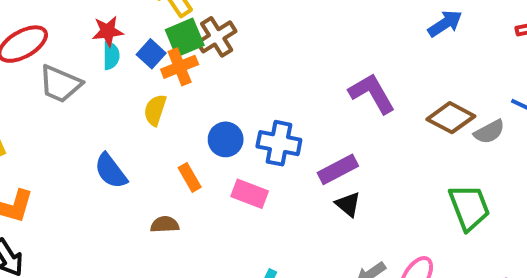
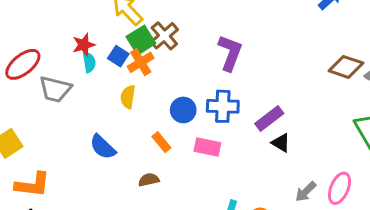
purple L-shape: (372, 93) -> (230, 53), moved, turned 60

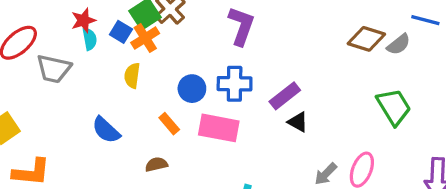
pink rectangle: (207, 147) -> (219, 128), size x1.4

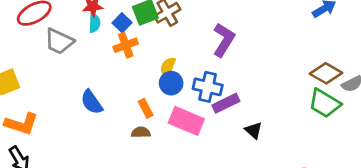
orange cross: (145, 38) -> (126, 45), moved
yellow semicircle: (132, 76) -> (168, 68), moved
purple rectangle: (285, 96) -> (226, 103), moved
green trapezoid: (394, 107) -> (325, 103), moved, turned 140
brown semicircle: (156, 164) -> (141, 132), moved

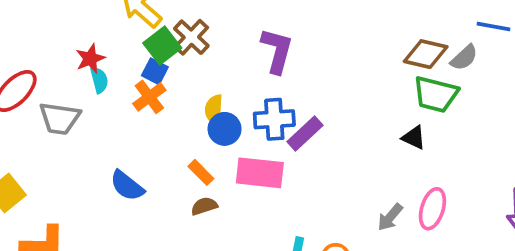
blue square: (122, 23) -> (155, 71), moved
black triangle: (254, 130) -> (414, 138), moved

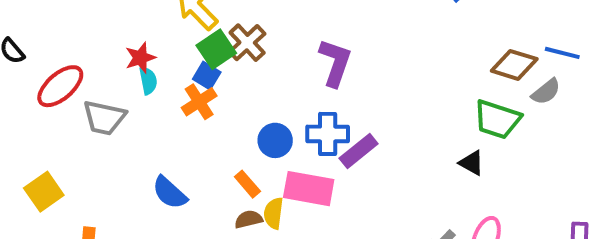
brown diamond: (426, 54) -> (514, 65), moved
gray semicircle: (464, 58) -> (546, 92), moved
yellow semicircle: (214, 110) -> (274, 213), moved

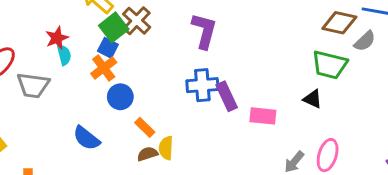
blue circle: (275, 140) -> (120, 97), moved
purple rectangle: (359, 151) -> (227, 96), turned -72
pink rectangle: (309, 189) -> (263, 116), moved, size x0.7

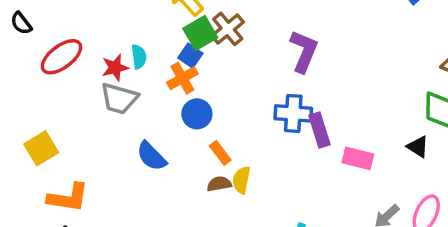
red star: (57, 38) -> (115, 68), moved
gray trapezoid: (33, 85) -> (119, 98), moved

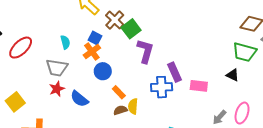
green square: (200, 33) -> (131, 29), moved
purple L-shape: (304, 51) -> (145, 51), moved
red star: (115, 68) -> (57, 89), moved
blue cross: (293, 113) -> (162, 87), moved

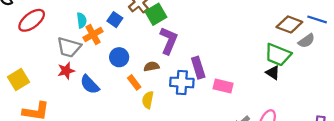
orange cross: (92, 52) -> (93, 34), moved
black triangle: (233, 75) -> (273, 73), moved
brown semicircle: (120, 110) -> (152, 66), moved

